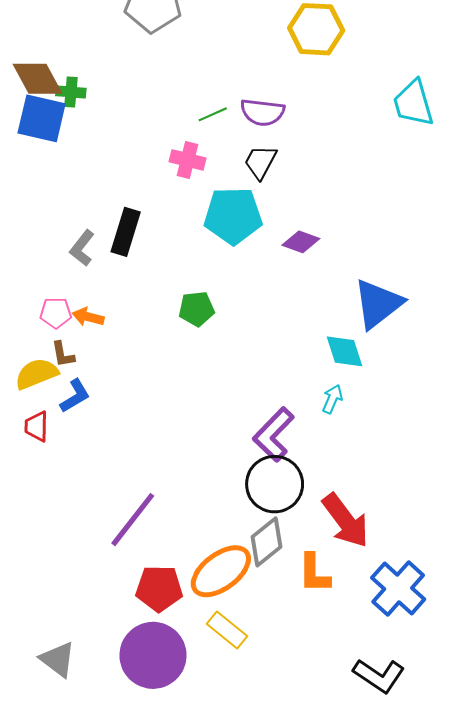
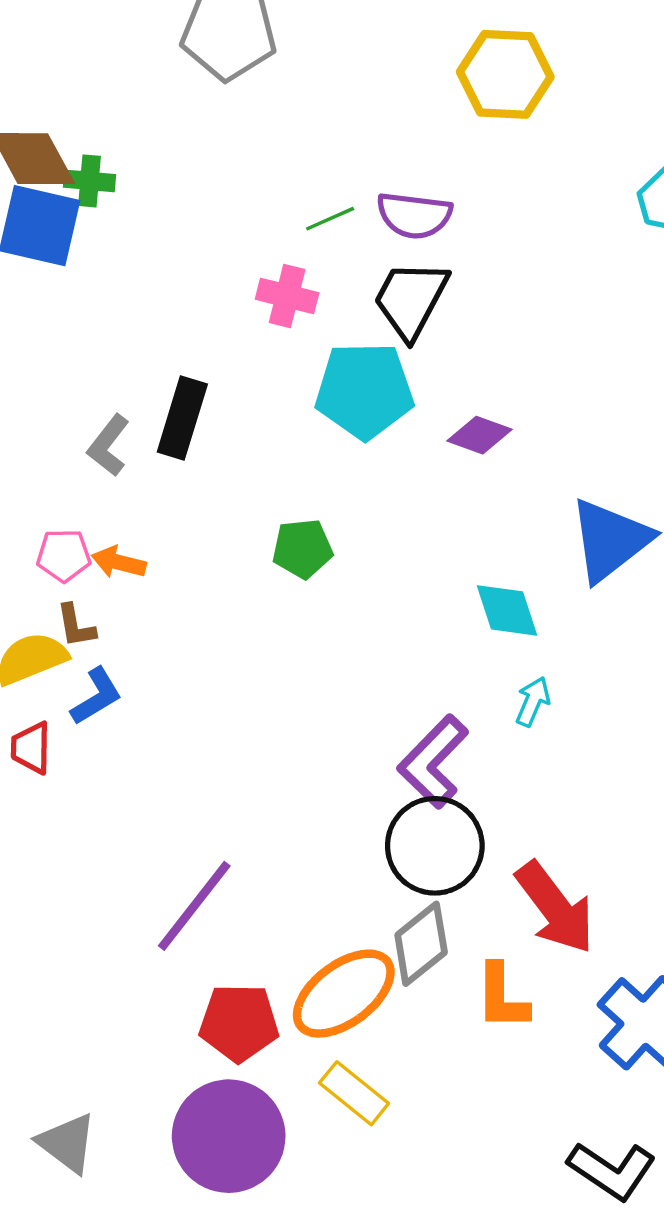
black trapezoid: (260, 162) -> (411, 299), size x1.4
cyan diamond: (344, 351) -> (507, 610), moved

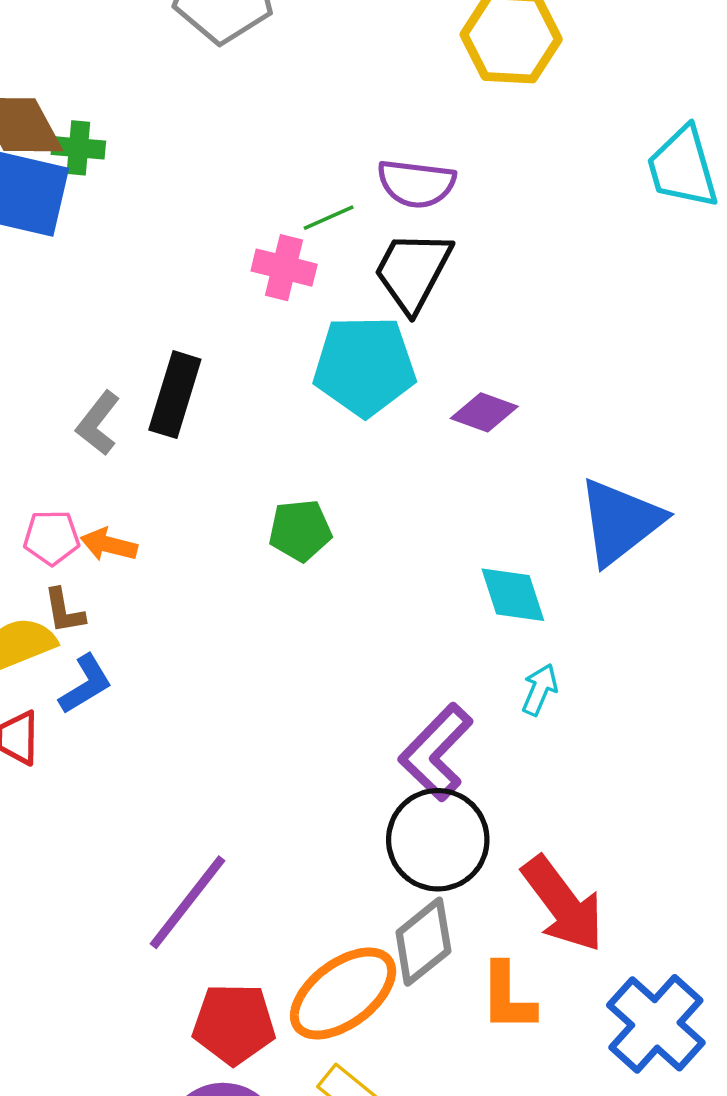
green line: (330, 219) -> (329, 218), moved

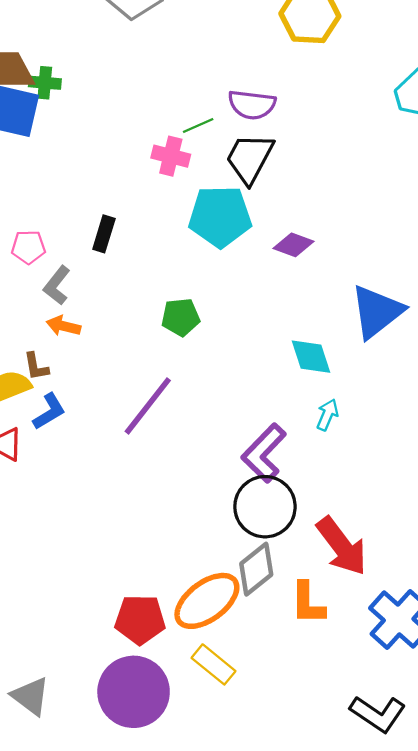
black rectangle: (175, 395) -> (104, 234), size x0.7
gray L-shape: (98, 423) -> (57, 285), moved
pink pentagon: (52, 538) -> (28, 247), moved
purple line: (187, 902) -> (148, 406), moved

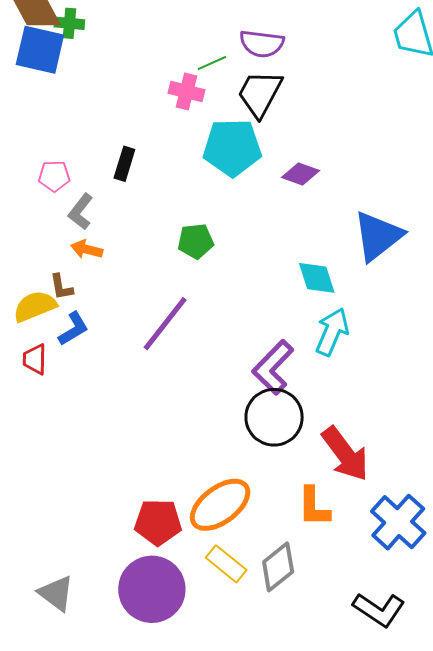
cyan arrow: (327, 415) -> (332, 332), size x1.6
gray diamond: (256, 569) -> (278, 567), moved

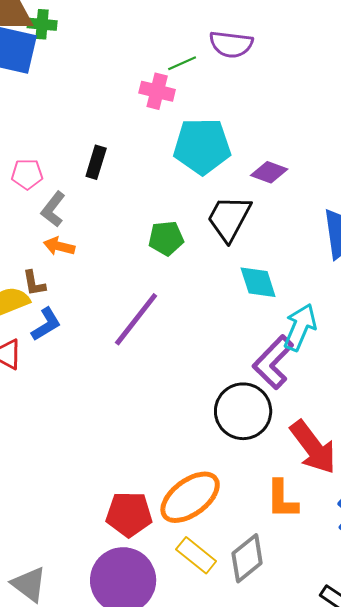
black trapezoid: (260, 94) -> (229, 218), moved
cyan diamond: (317, 278) -> (258, 282), moved
purple L-shape: (273, 367) -> (273, 362), moved

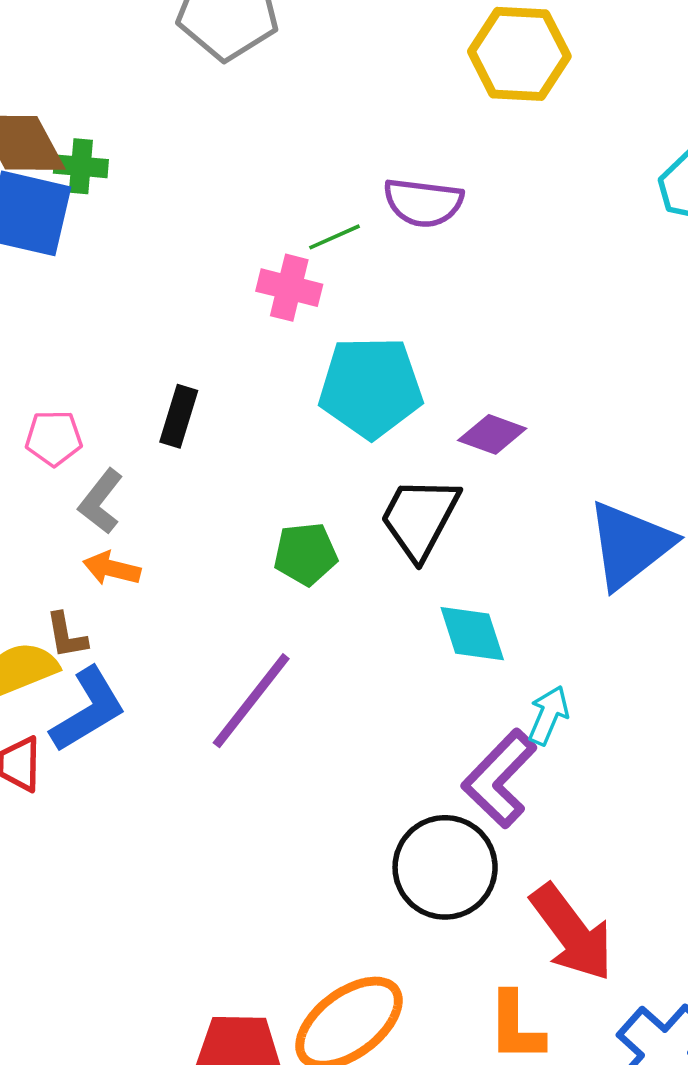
blue L-shape: (46, 324) -> (88, 710), size x1.4
cyan arrow: (300, 327) -> (548, 715), size x0.7

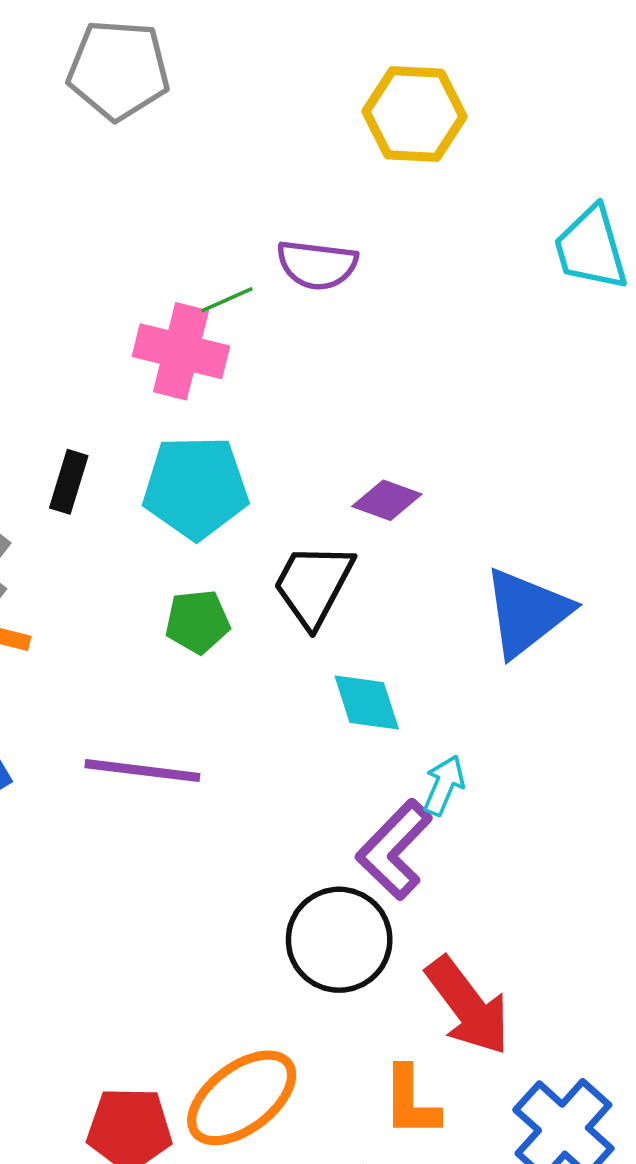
pink cross: (289, 288) -> (181, 351), size x1.4
cyan pentagon: (371, 387) -> (196, 487), moved
purple line: (251, 701) -> (142, 771), turned 59

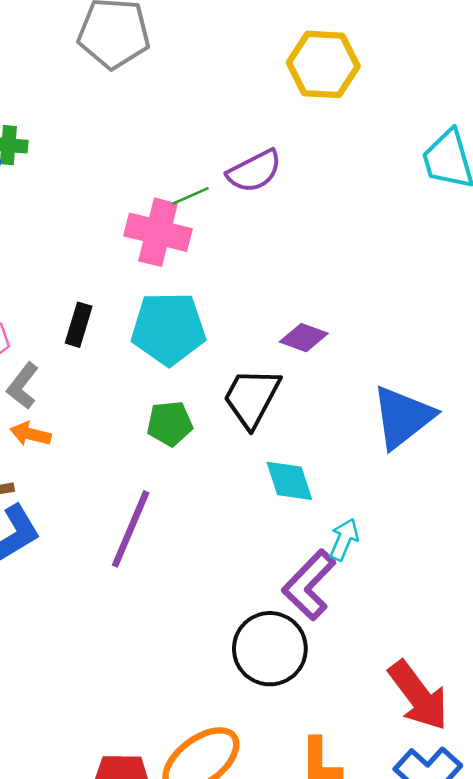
purple semicircle: (317, 265) -> (254, 171), turned -34
purple line: (142, 771) -> (131, 529), turned -74
red arrow: (468, 1006) -> (418, 696), moved

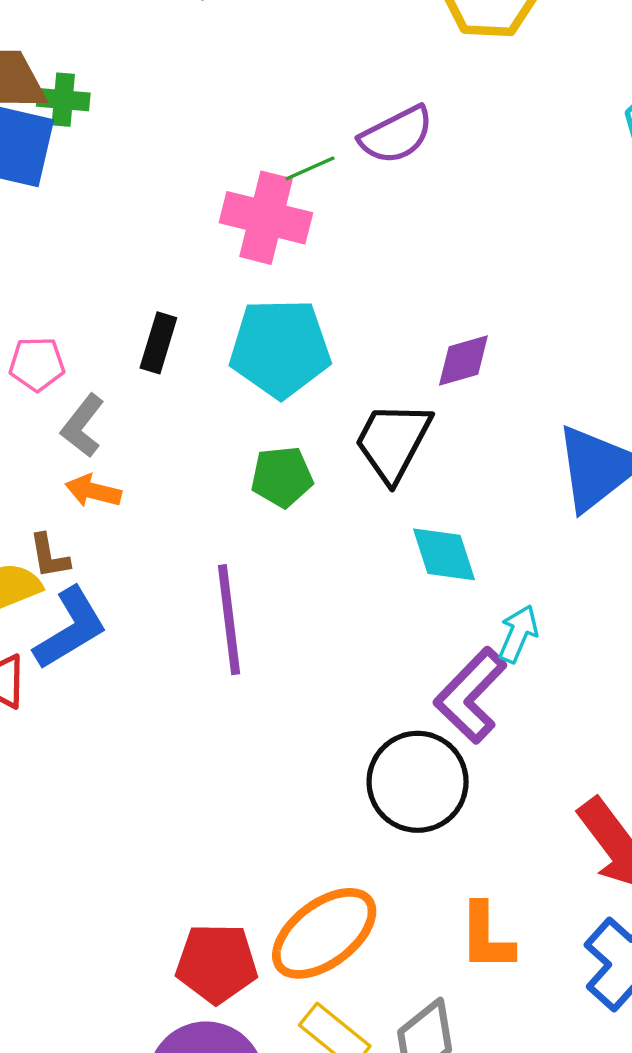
purple diamond: (304, 338) -> (463, 361), turned -36
purple line: (131, 529) -> (229, 620), turned -30

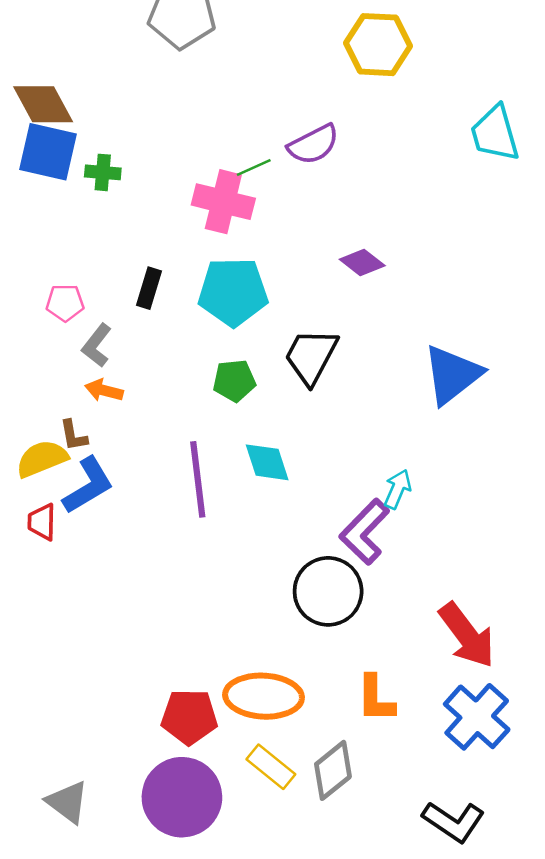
green cross: (63, 100) -> (103, 172), moved
purple diamond: (463, 361) -> (362, 263), moved, turned 54
cyan diamond: (444, 554) -> (267, 462), moved
orange ellipse: (324, 933) -> (264, 696), turned 40

